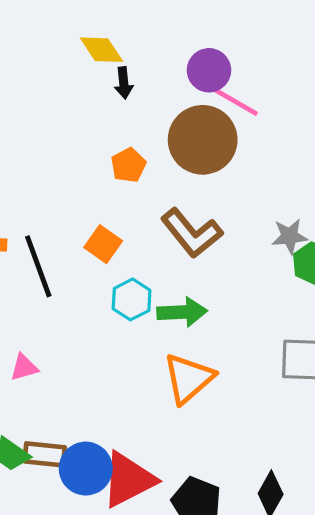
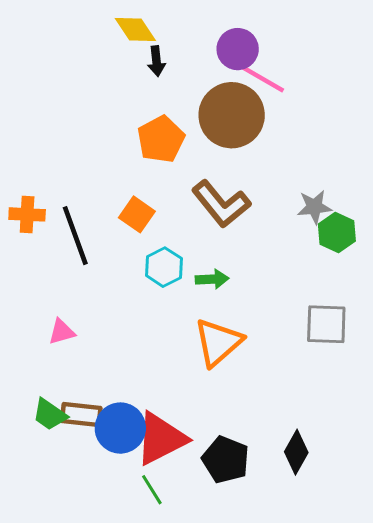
orange pentagon: (128, 165) -> (161, 139), size x1.4
green arrow: (182, 312) -> (212, 279), size x0.7

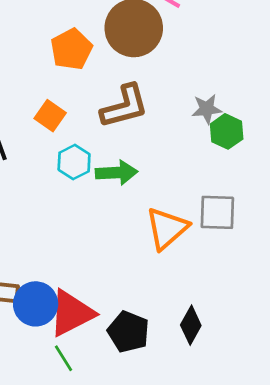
brown L-shape: (221, 204) -> (124, 106), turned -66
green arrow: (212, 279) -> (116, 173), size x1.4
orange triangle: (218, 342) -> (167, 228), moved

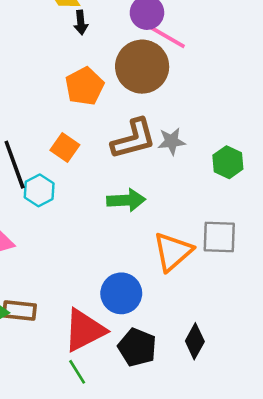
gray star: (207, 109) -> (172, 141), moved
cyan hexagon: (74, 162) -> (39, 190), moved
blue circle: (36, 304) -> (121, 293), moved

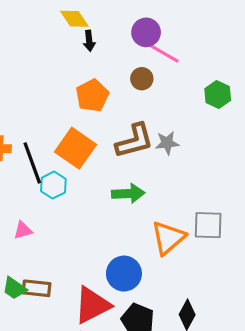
brown circle: (142, 67) -> (142, 79), size x0.5
orange square: (65, 147) -> (75, 148), size x1.6
green hexagon: (228, 162) -> (218, 94), moved

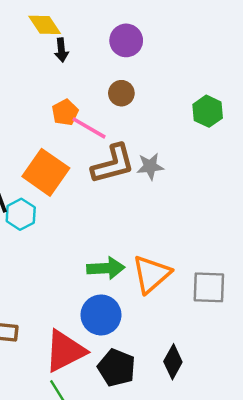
pink line: (164, 53) -> (89, 128), moved
orange pentagon: (92, 96) -> (65, 112), size x0.7
green arrow: (128, 193) -> (106, 268), moved
gray square: (208, 225) -> (209, 287), moved

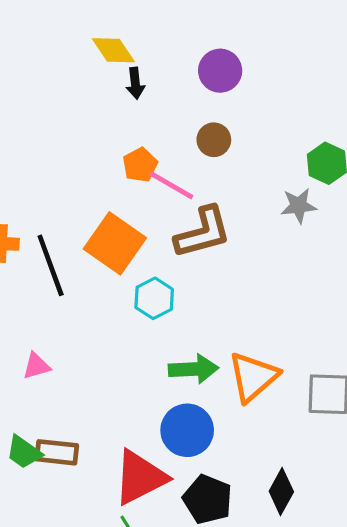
gray star: (150, 166) -> (299, 206), moved
cyan hexagon: (21, 214) -> (154, 298), moved

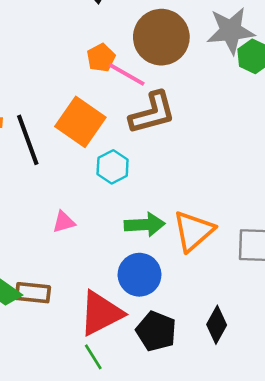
brown circle: (214, 140) -> (161, 37), size x2.0
gray star: (299, 206) -> (231, 31), moved, size x1.6
pink triangle: (36, 366) -> (64, 222), moved

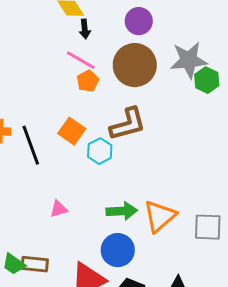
pink line: (127, 74) -> (81, 60), moved
orange square: (80, 122) -> (72, 131), size x0.7
cyan hexagon: (113, 167) -> (100, 151), moved

